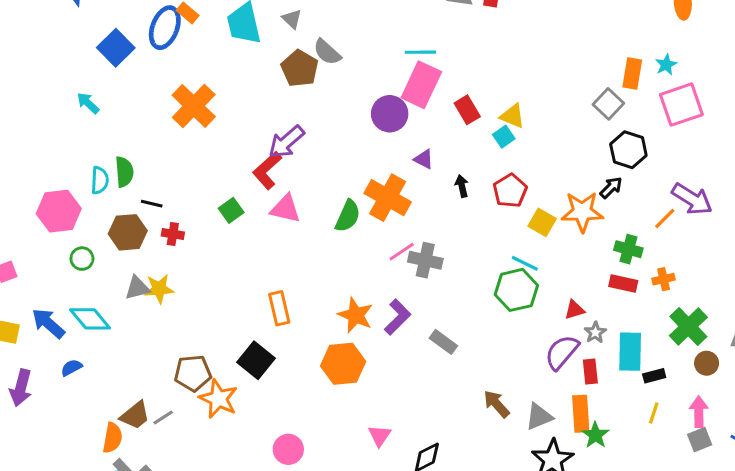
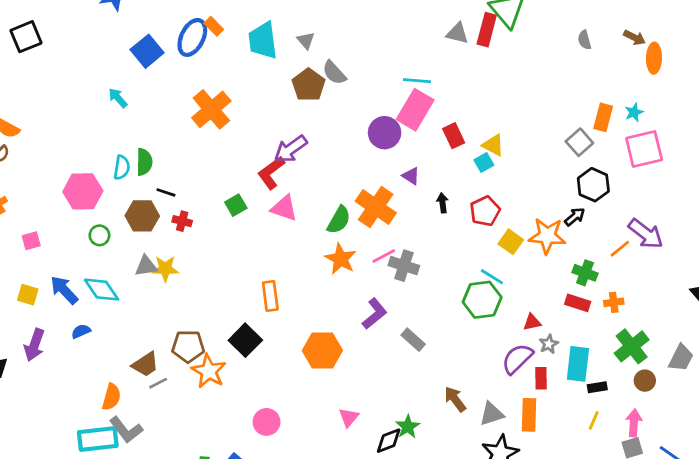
orange star: (356, 315) -> (341, 259), moved
brown trapezoid: (135, 415) -> (145, 364), moved
green star: (595, 435) -> (408, 427), moved

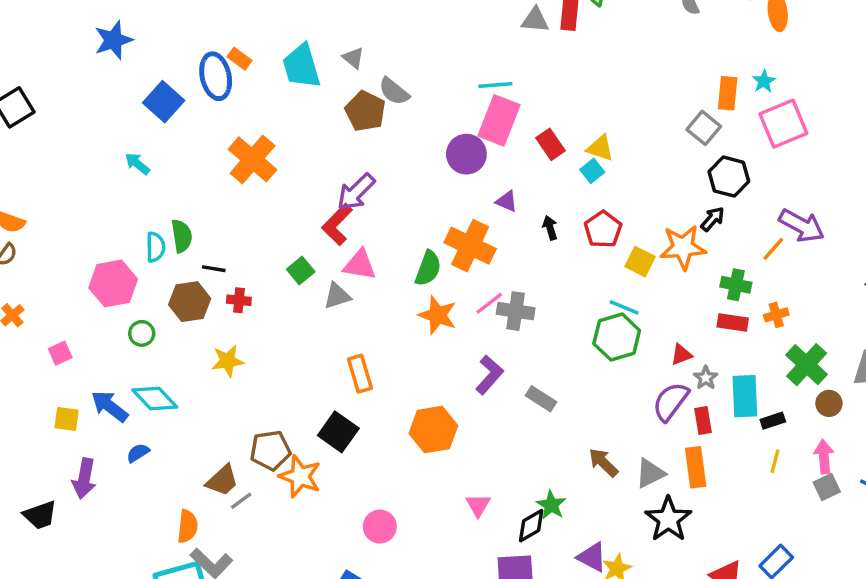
blue ellipse: (192, 37) -> (216, 76), turned -30
gray triangle: (146, 266) -> (337, 296), moved

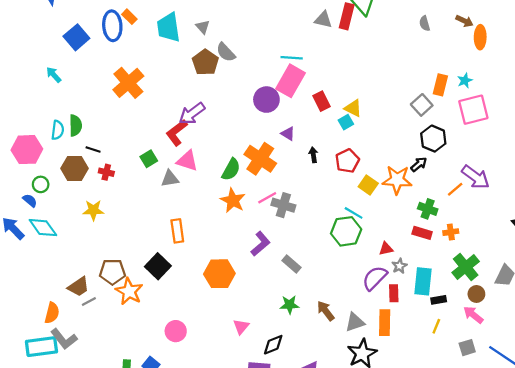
blue semicircle: (138, 453) -> (30, 200), moved, turned 64
pink arrow: (824, 457) -> (473, 315), moved, turned -55
green star: (551, 505) -> (290, 305), moved, turned 30

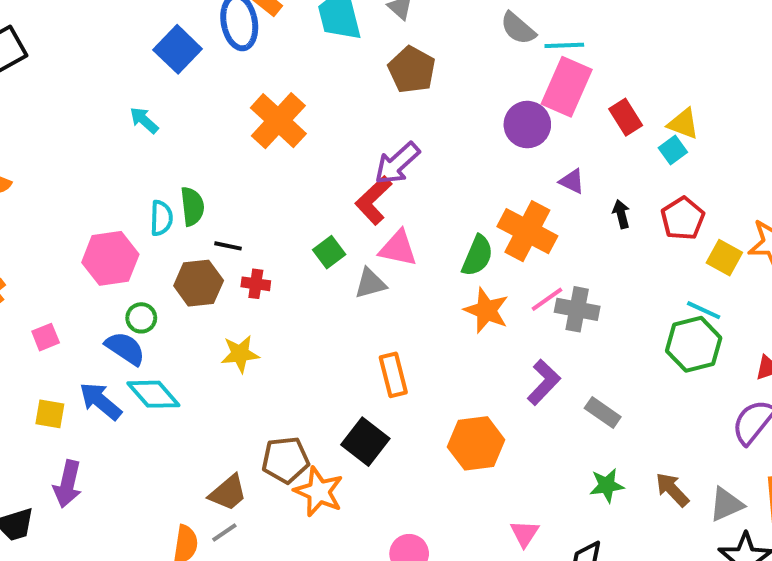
gray semicircle: (226, 52) -> (518, 28), moved
blue semicircle: (30, 200) -> (125, 348), size x1.5
gray line: (89, 302) -> (224, 532), moved

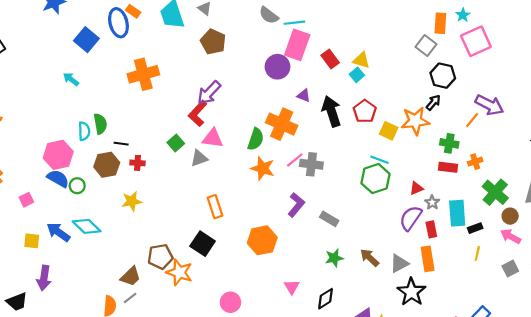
orange cross: (278, 121) -> (143, 74), turned 36
black arrow: (621, 214) -> (331, 111), size x2.0
blue semicircle: (125, 348) -> (58, 178), moved

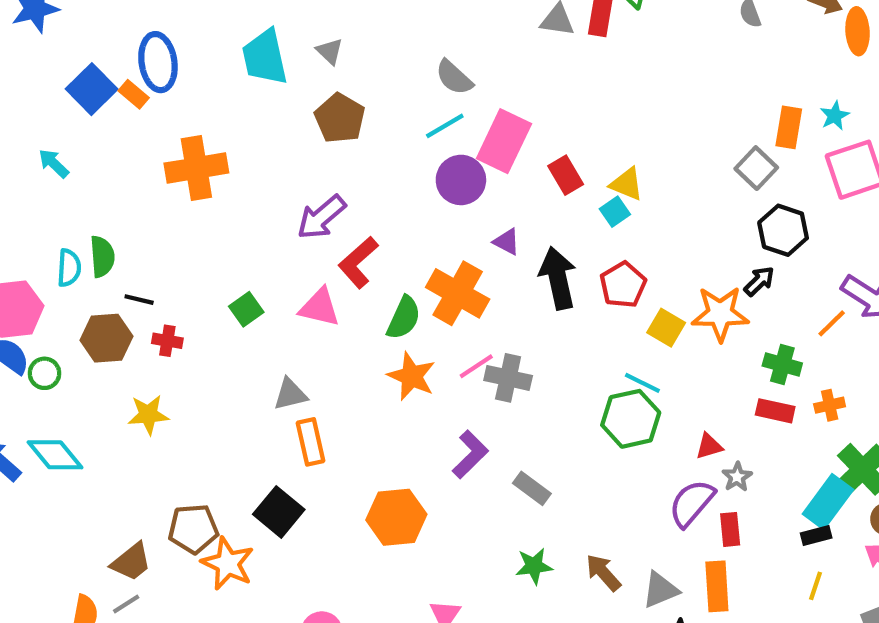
orange rectangle: (133, 11) -> (134, 94), moved
cyan line: (294, 23) -> (445, 126), moved, turned -30
red L-shape: (198, 113) -> (358, 262), moved
gray triangle: (199, 158) -> (290, 394), moved
cyan rectangle: (457, 213) -> (828, 502), moved, turned 35

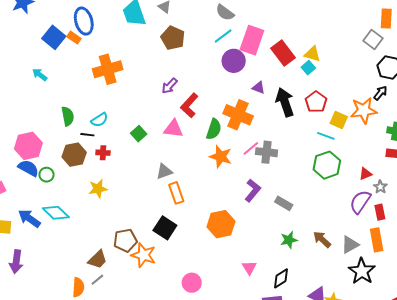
red rectangle: (566, 175) -> (283, 53), size x1.4
purple arrow: (321, 217) -> (169, 86), size x0.7
cyan semicircle: (69, 268) -> (99, 120), moved, turned 60
cyan line: (642, 383) -> (326, 136), moved

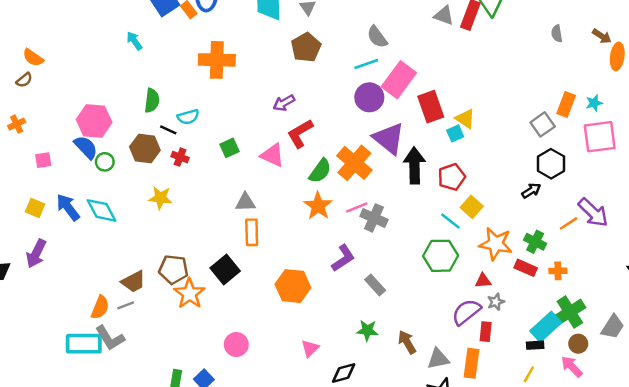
purple triangle: (259, 88) -> (389, 139), size x2.0
orange star: (364, 110) -> (496, 244), moved

